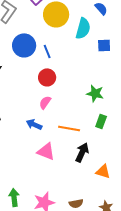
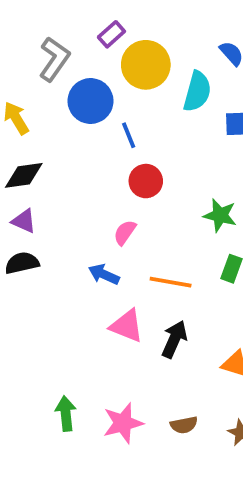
blue circle: (24, 45) -> (91, 101), moved
red circle: (47, 77) -> (146, 181), moved
black arrow: (82, 152) -> (174, 339), moved

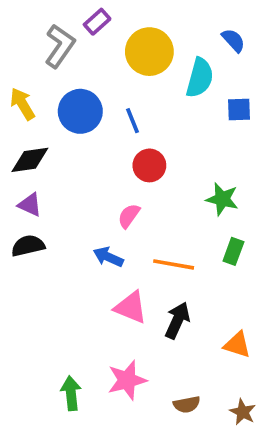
purple rectangle: (111, 34) -> (97, 22), moved
blue circle: (91, 101) -> (80, 111), moved
pink star: (123, 423) -> (127, 380), moved

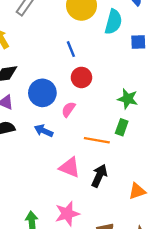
blue circle: (80, 111) -> (42, 93), moved
green rectangle: (233, 251) -> (122, 127), moved
blue arrow: (108, 257) -> (44, 131), moved
orange triangle: (237, 345) -> (137, 191), turned -36

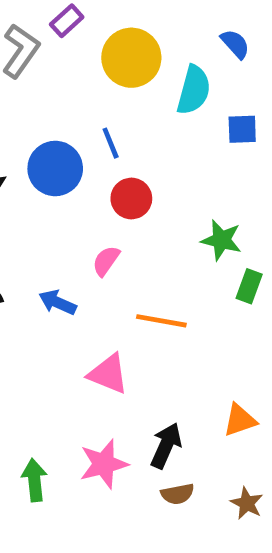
blue circle: (42, 93) -> (55, 168), moved
green rectangle: (122, 127) -> (249, 286), moved
black arrow: (99, 176) -> (166, 445), moved

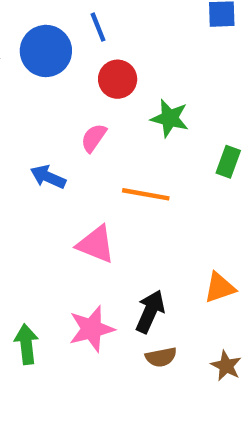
green star: (221, 240) -> (170, 118), moved

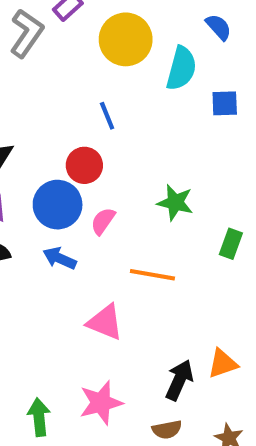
blue circle: (46, 51) -> (58, 205), moved
red circle: (118, 79) -> (84, 165), moved
black arrow: (150, 312) -> (179, 380), moved

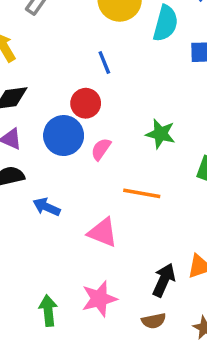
blue arrow: (60, 258) -> (47, 207), moved

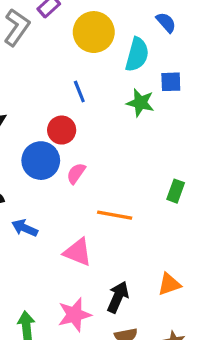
green star: (160, 134) -> (140, 103), moved
black arrow: (164, 280) -> (118, 297), moved

